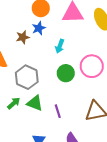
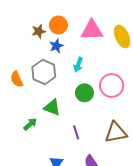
brown star: (23, 37) -> (39, 31), moved
gray hexagon: (27, 77) -> (44, 72), moved
green triangle: (35, 103) -> (52, 107), moved

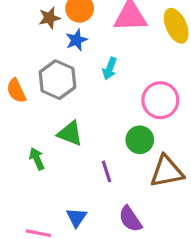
green circle: (84, 93) -> (140, 140), moved
green arrow: (30, 124) -> (37, 159), turned -72

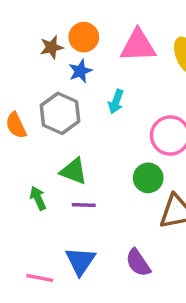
purple line: (106, 171) -> (84, 205), moved, turned -70
blue triangle: (76, 217) -> (80, 261), size x1.4

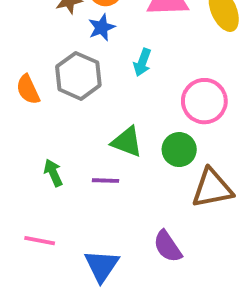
green triangle: (74, 171) -> (127, 142), moved
blue triangle: (80, 261) -> (102, 266), moved
pink line: (40, 278) -> (40, 241), moved

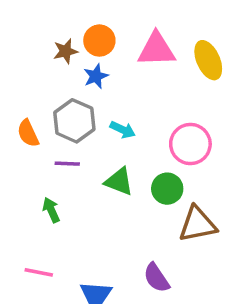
cyan arrow: (142, 62) -> (123, 130), moved, turned -85
purple line: (106, 181) -> (67, 164), moved

